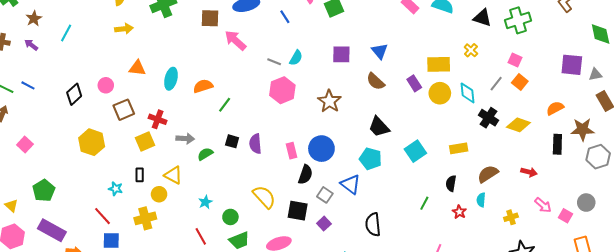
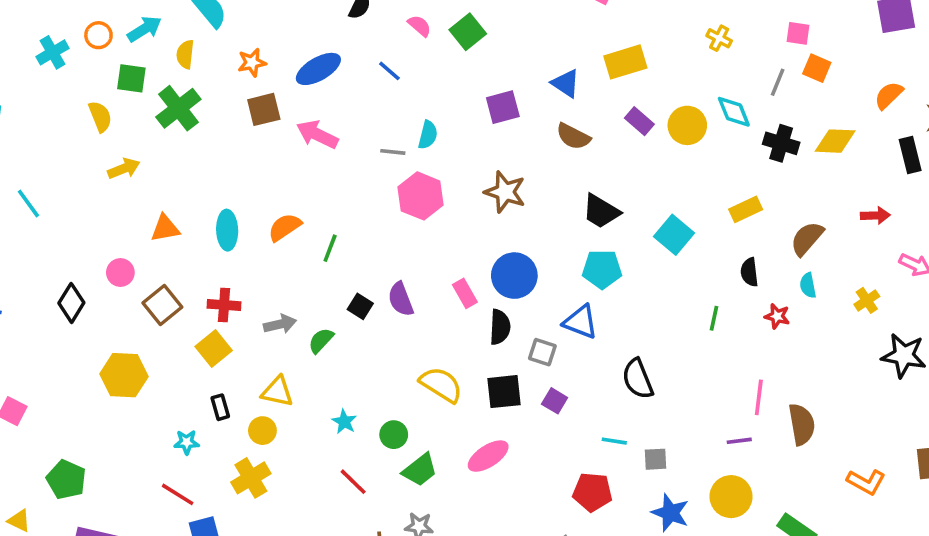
cyan line: (66, 33) -> (28, 203), turned -48
yellow rectangle: (439, 64) -> (625, 62), moved
black square: (232, 141) -> (360, 306), turned 32

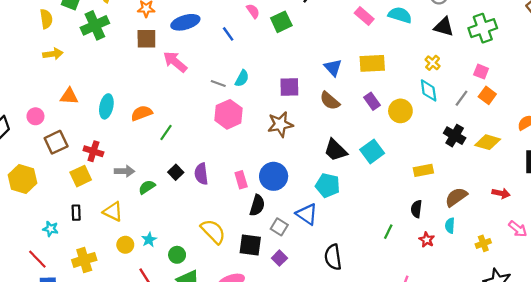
purple square: (503, 107) -> (289, 87), moved
cyan diamond: (734, 112) -> (429, 90), moved
brown star: (505, 192) -> (280, 124), turned 30
cyan square: (674, 235) -> (372, 151), moved
yellow circle: (262, 431) -> (125, 245), moved

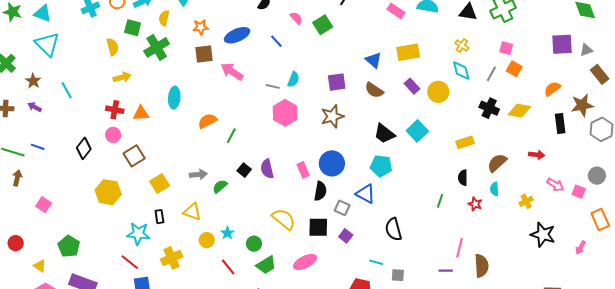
cyan ellipse: (106, 106) -> (174, 98), moved
red cross: (93, 151) -> (115, 110), moved
cyan star: (51, 229) -> (138, 234), size x1.6

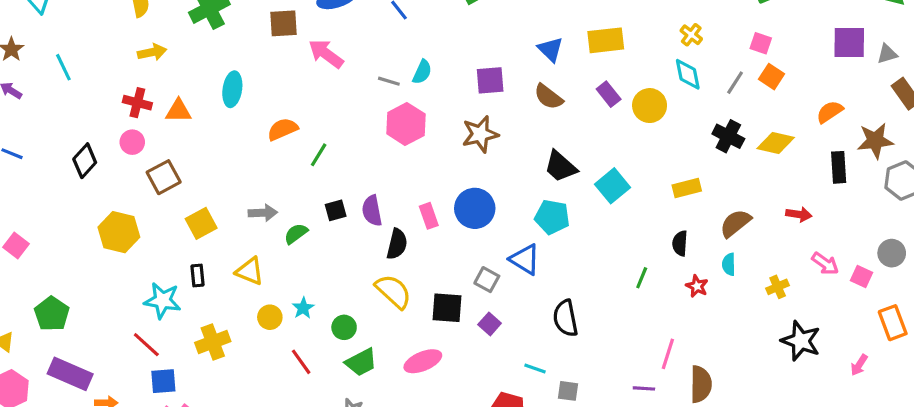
cyan square: (417, 131) -> (612, 186), moved
black square: (244, 170) -> (336, 210), turned 32
black semicircle: (320, 191) -> (397, 244), moved

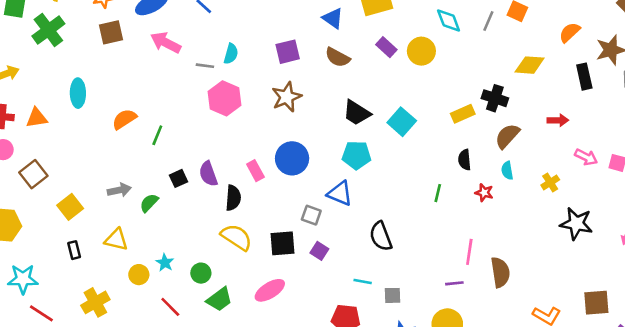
pink arrow: (326, 54) -> (166, 43), moved
black cross: (728, 136) -> (495, 98), moved
cyan star: (163, 300) -> (23, 279), moved

